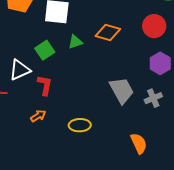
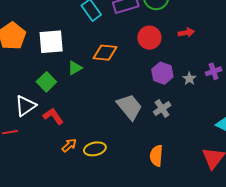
red L-shape: (45, 85) -> (53, 116), turned -35
orange arrow: (38, 116) -> (69, 145), moved
orange semicircle: (139, 143) -> (156, 156), turned -140

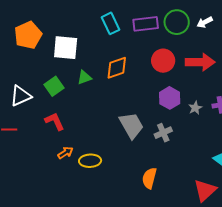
red arrow: (186, 33) -> (200, 62), size x1.8
orange diamond: (105, 53) -> (117, 68), turned -35
white triangle: (25, 106) -> (21, 96), moved

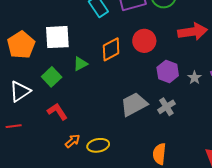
orange pentagon: (28, 35) -> (21, 45), moved
red circle: (163, 61) -> (144, 41), moved
gray trapezoid: (131, 125) -> (134, 104), turned -80

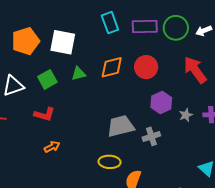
red arrow: (193, 32) -> (195, 70), turned -132
red L-shape: (57, 111) -> (44, 114), turned 125
yellow ellipse: (98, 145) -> (110, 162), moved

